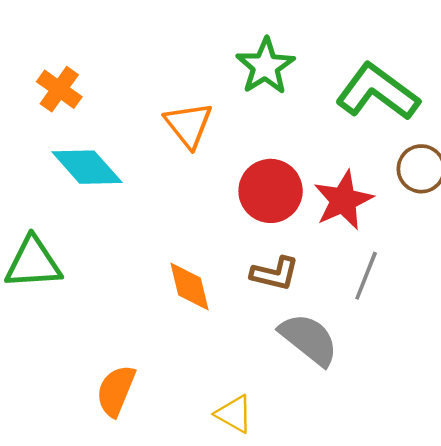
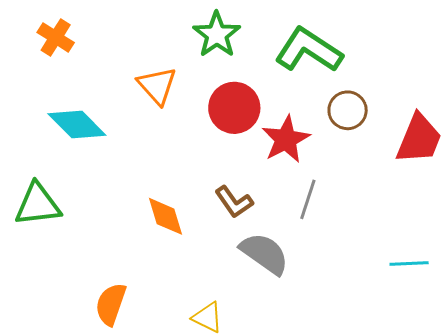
orange cross: (59, 89) -> (56, 37), moved
red circle: (271, 191) -> (234, 108), moved
brown L-shape: (275, 274) -> (234, 202), turned 45

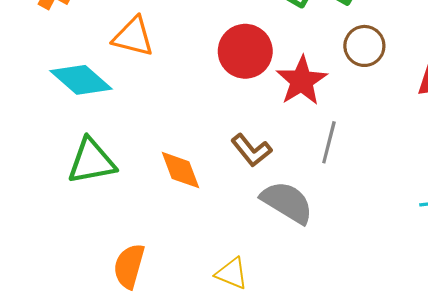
orange triangle: (157, 86) -> (133, 37), moved, turned -30
green triangle: (38, 205) -> (91, 161), moved

